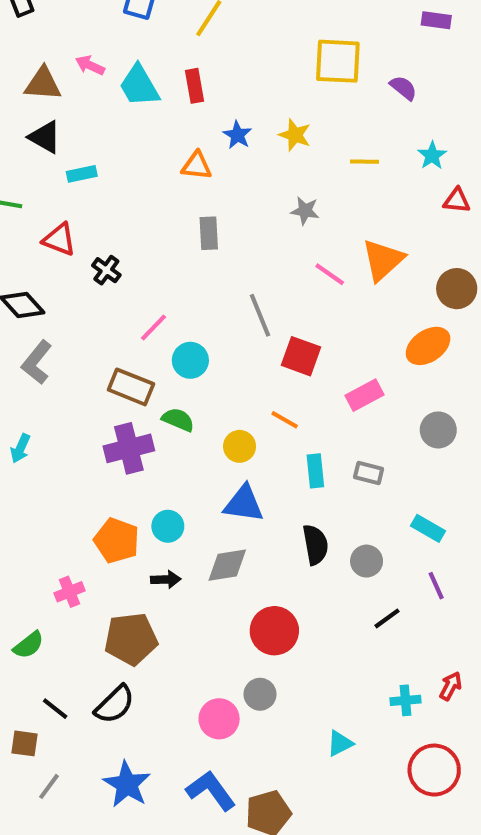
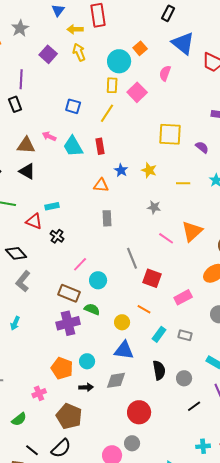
cyan rectangle: (82, 174) -> (52, 206), moved
cyan rectangle: (315, 471) -> (159, 334), turned 42
brown pentagon: (131, 639) -> (69, 416), turned 30

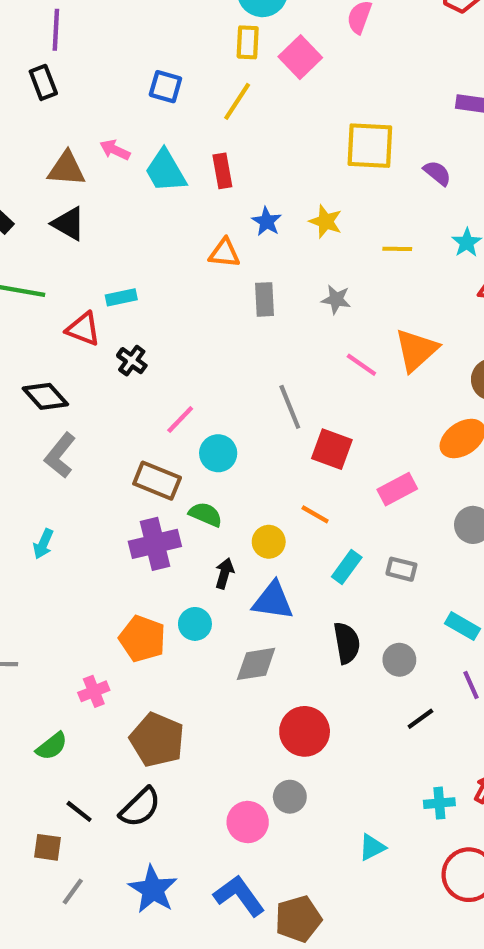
gray rectangle: (107, 218) -> (265, 299), moved
black arrow: (86, 387) -> (224, 573), moved, turned -72

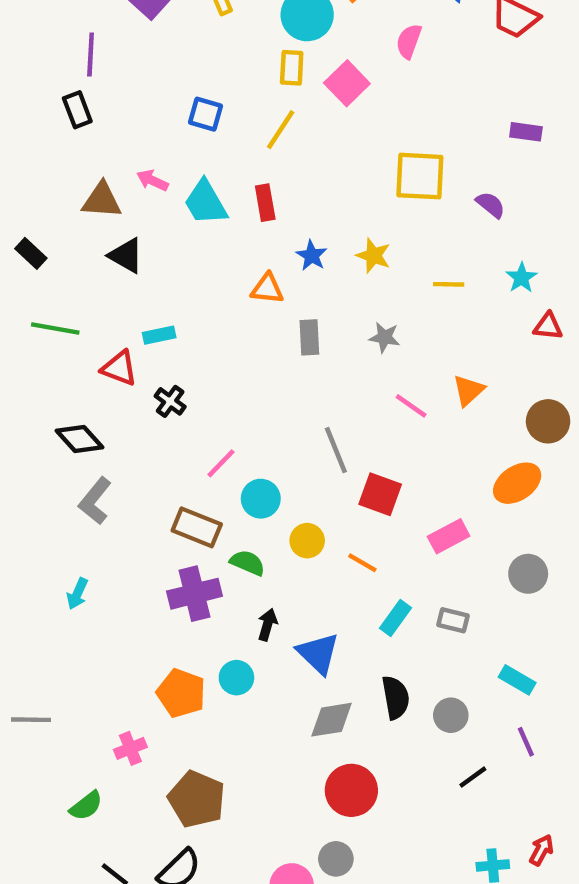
black triangle: (69, 224) -> (126, 256), moved
orange triangle: (416, 350) -> (468, 390), size x0.7
yellow circle: (269, 542) -> (307, 541), moved
blue triangle: (273, 601) -> (318, 653), turned 36
gray diamond: (256, 664) -> (331, 720), moved

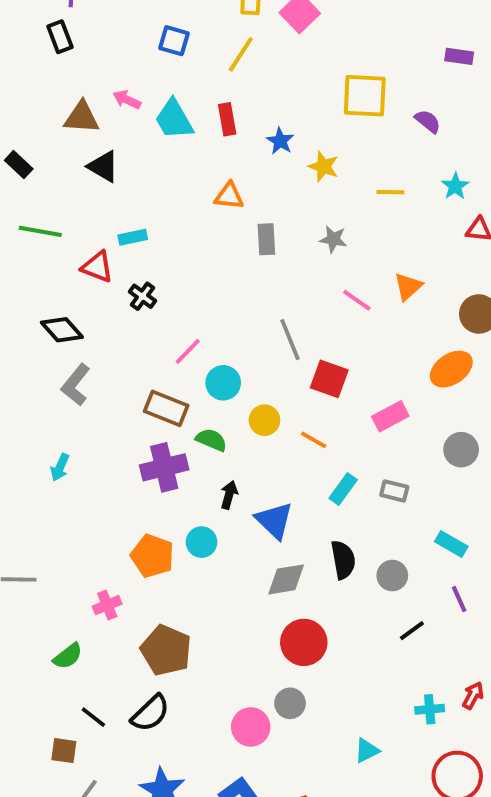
blue star: (312, 256) -> (280, 141), moved

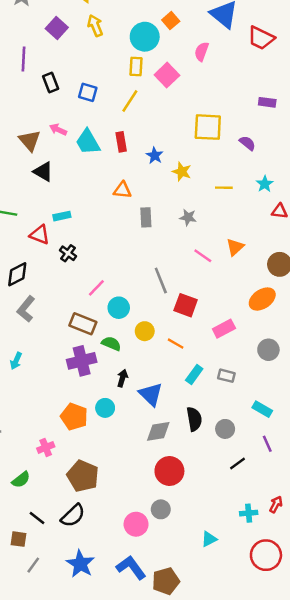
black rectangle: (60, 37) -> (51, 82), moved
brown triangle: (82, 117) -> (30, 141), turned 45
black diamond: (62, 330) -> (17, 274), turned -75

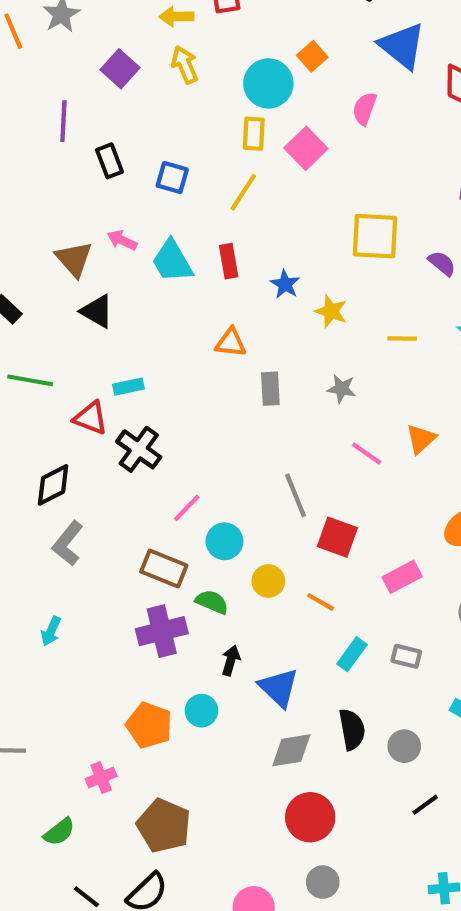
black cross: (68, 253) -> (139, 449), size x1.5
gray circle: (161, 509) -> (323, 882), moved

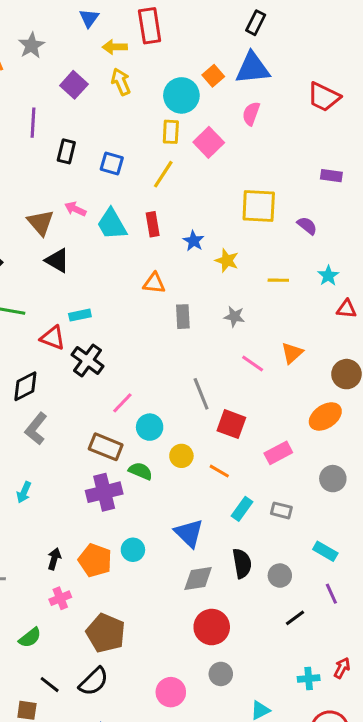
blue triangle: (402, 46) -> (253, 68), moved, turned -45
black rectangle: (109, 161) -> (66, 151), turned 35
black arrow: (231, 660) -> (54, 559), moved

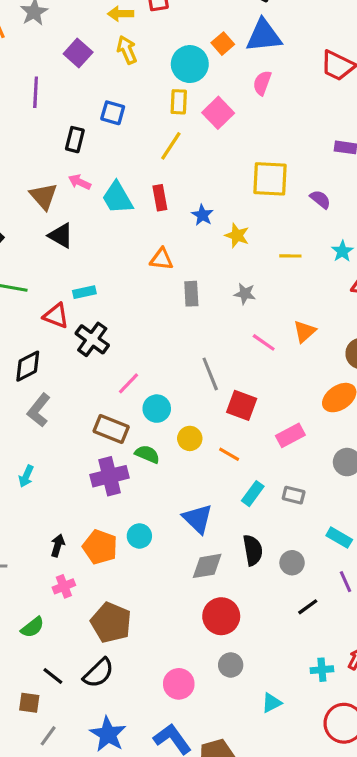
black rectangle: (66, 151) -> (75, 140), moved
blue square: (112, 164) -> (113, 113), moved

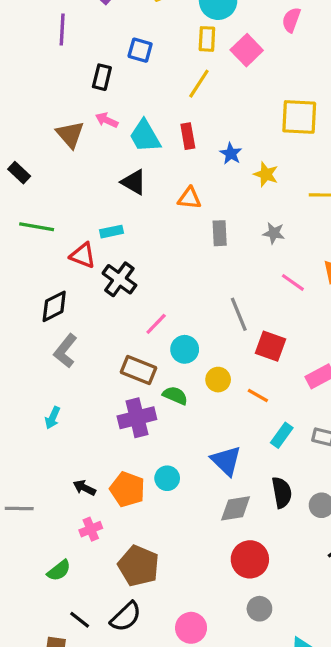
black triangle: (61, 236) -> (134, 182), moved
black arrow: (58, 545) -> (84, 488), turned -80
pink circle: (179, 684) -> (191, 628), moved

